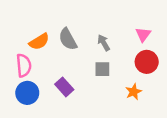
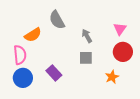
gray semicircle: (68, 39) -> (57, 20), moved

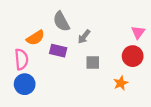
pink triangle: (120, 29) -> (138, 32), moved
gray arrow: (87, 36) -> (84, 37), moved, turned -112
purple rectangle: (54, 73) -> (58, 51), moved, turned -35

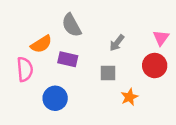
gray arrow: (84, 37) -> (117, 43), moved
orange star: (121, 83) -> (129, 97), moved
blue circle: (25, 84) -> (55, 98), moved

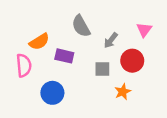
gray semicircle: (71, 25) -> (81, 26), moved
pink triangle: (161, 38) -> (144, 30), moved
red circle: (155, 66) -> (132, 61), moved

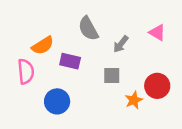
pink triangle: (144, 30) -> (157, 32), turned -35
red circle: (132, 61) -> (157, 86), moved

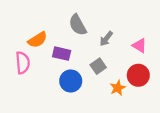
pink triangle: (157, 32) -> (139, 45), moved
gray square: (112, 75) -> (98, 66), turned -35
blue circle: (57, 101) -> (71, 81), moved

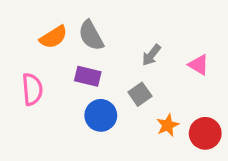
gray semicircle: (78, 25) -> (91, 35), moved
orange semicircle: (38, 40) -> (53, 37), moved
red circle: (138, 75) -> (205, 133), moved

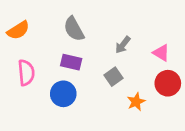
orange semicircle: (53, 37) -> (18, 30), moved
blue circle: (101, 115) -> (63, 94), moved
red circle: (205, 133) -> (168, 83), moved

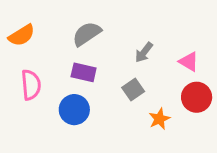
gray semicircle: (74, 29) -> (87, 34), turned 85

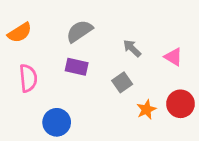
gray arrow: (144, 52) -> (132, 48), turned 96
red circle: (197, 97) -> (181, 104), moved
blue circle: (74, 110) -> (57, 122), moved

